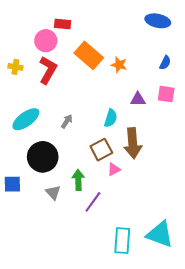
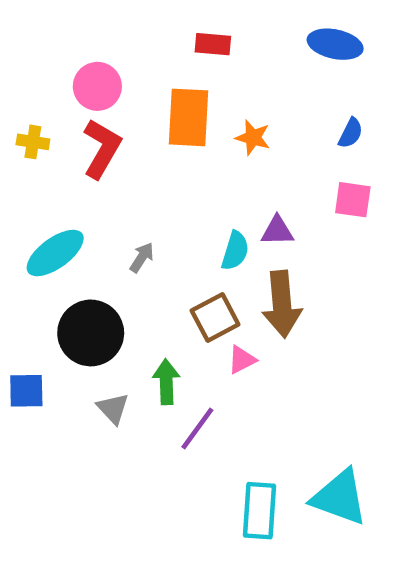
red rectangle: (63, 24) -> (213, 44), moved
orange rectangle: (89, 55) -> (188, 117), turned 52
purple triangle: (138, 99) -> (277, 231), moved

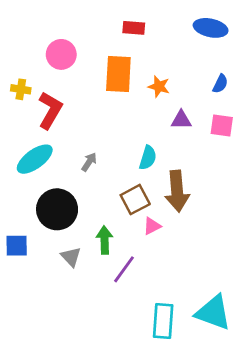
red L-shape: (102, 149) -> (50, 110), moved
purple triangle: (277, 231) -> (181, 120), moved

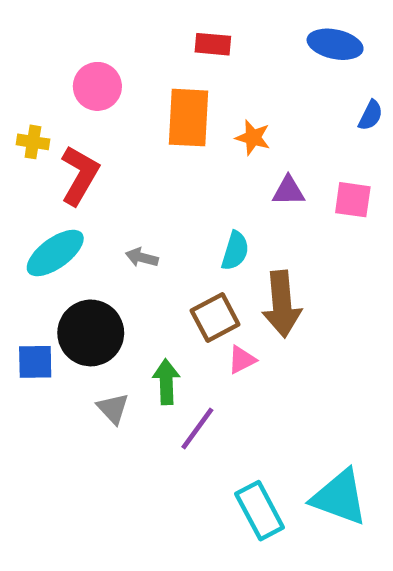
blue semicircle: (220, 84) -> (371, 115), moved
gray arrow: (89, 162) -> (142, 257), turned -108
blue square: (17, 246) -> (35, 362), moved
cyan rectangle: (163, 321) -> (260, 511), turned -32

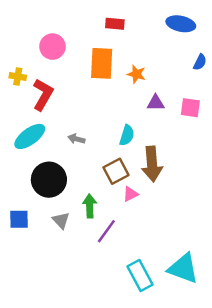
blue square: (35, 362) -> (19, 219), moved

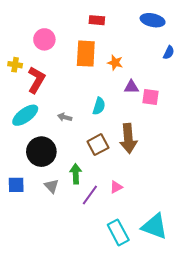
pink square: (190, 108) -> (151, 97), moved
cyan semicircle: (127, 135) -> (99, 106), moved
pink triangle: (130, 194) -> (116, 187), moved

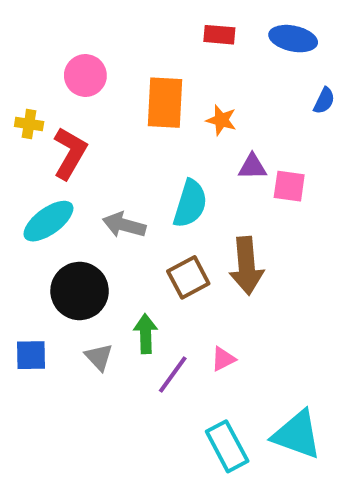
red rectangle: (97, 20) -> (219, 35), moved
cyan semicircle: (99, 106) -> (190, 204), size x1.4
gray arrow: (65, 117) -> (124, 225), size x1.5

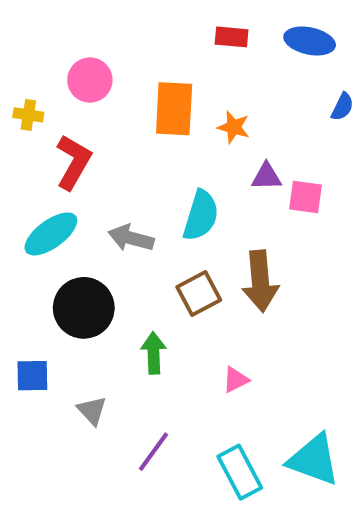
yellow cross: (29, 124) -> (28, 115), moved
gray triangle: (99, 357) -> (92, 411), moved
purple line: (173, 374) -> (154, 452), moved

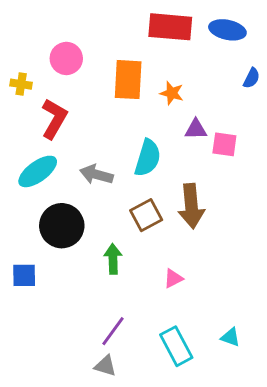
red rectangle: (232, 37) -> (170, 27), size x1.8
gray triangle: (92, 411) -> (105, 366), moved, turned -30
cyan triangle: (314, 460) -> (230, 337), size x0.5

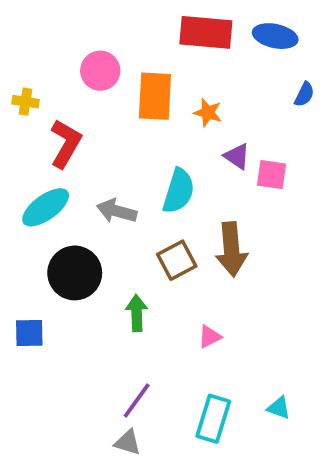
pink circle: (66, 58) -> (100, 71), moved
purple triangle: (196, 129) -> (237, 156), turned 35
cyan rectangle: (176, 346) -> (213, 419), turned 45

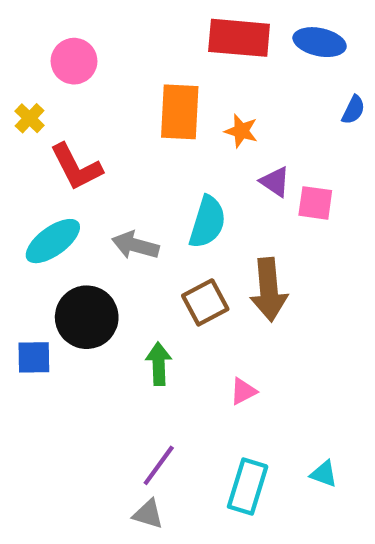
pink circle: (100, 71) -> (74, 61), moved
yellow cross: (26, 102) -> (30, 118), turned 35
red L-shape: (66, 144) -> (76, 167), turned 123
blue square: (29, 333) -> (34, 357), moved

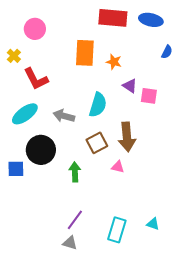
pink triangle: (243, 391) -> (118, 167), moved, turned 40

